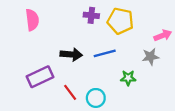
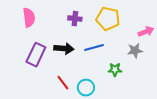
purple cross: (91, 15) -> (75, 19), moved
purple rectangle: (40, 77) -> (36, 55), moved, turned -40

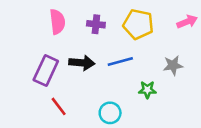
pink semicircle: (29, 18) -> (57, 22), moved
pink arrow: (146, 32) -> (187, 22), moved
red line: (63, 83) -> (59, 106), moved

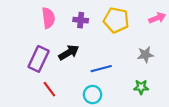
blue line: (120, 61) -> (101, 69), moved
black arrow: (82, 63) -> (69, 52), turned -36
green star: (147, 90) -> (141, 87), moved

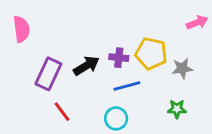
pink semicircle: (48, 18) -> (21, 29), moved
purple cross: (81, 20) -> (119, 58), moved
yellow pentagon: (116, 20) -> (151, 54), moved

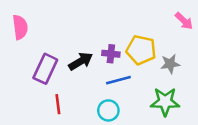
pink arrow: (197, 22) -> (184, 21), turned 66
green star: (177, 109) -> (165, 102), size x1.6
red line: (62, 112) -> (58, 104), turned 30

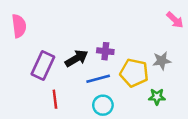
yellow pentagon: (141, 50) -> (134, 73), moved
blue line: (118, 80) -> (98, 79), moved
green star: (165, 102) -> (157, 97), size x0.6

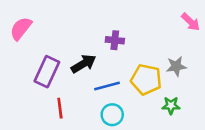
pink semicircle: (19, 26) -> (21, 28), turned -135
purple cross: (105, 51) -> (115, 40), moved

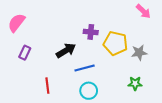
pink arrow: (191, 22) -> (143, 11), moved
purple rectangle: (47, 72) -> (25, 53), moved, size x0.6
yellow pentagon: (146, 79) -> (115, 43), moved

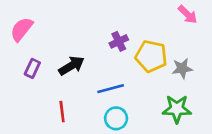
purple cross: (91, 32) -> (119, 41), turned -32
black arrow: (66, 51) -> (71, 66), moved
green star: (135, 83) -> (177, 109), size x1.5

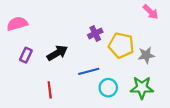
pink semicircle: (22, 29) -> (17, 24), turned 36
cyan circle: (116, 118) -> (108, 88), moved

